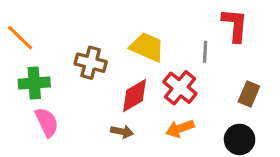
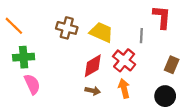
brown cross: (91, 63) -> (67, 28), moved
orange arrow: (180, 128) -> (124, 88), turned 96
brown arrow: (122, 132) -> (93, 91), moved

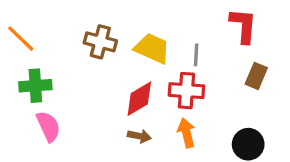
gray line: (141, 36) -> (196, 55), moved
red cross: (124, 60) -> (186, 91), turned -35
brown rectangle: (172, 65) -> (256, 76), moved

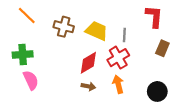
orange line: (21, 39) -> (27, 15), moved
red cross: (186, 91) -> (118, 58), turned -35

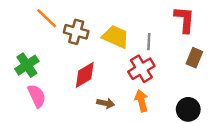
orange line: (27, 15) -> (47, 18), moved
green cross: (23, 54) -> (27, 65), turned -30
red diamond: (88, 63) -> (85, 75), moved

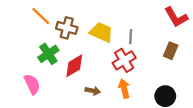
red L-shape: (185, 20) -> (176, 17), moved, turned 145
green cross: (27, 65) -> (48, 54), moved

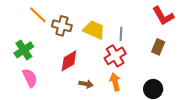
green cross: (48, 54) -> (24, 50), moved

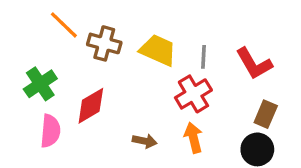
red L-shape: (163, 16) -> (254, 64), moved
brown rectangle: (158, 47) -> (266, 114), moved
red diamond: (69, 61) -> (91, 106), moved
pink semicircle: (30, 78) -> (50, 131), turned 30

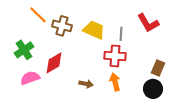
red L-shape: (254, 64) -> (148, 23), moved
red cross: (193, 94) -> (115, 56), turned 35
pink semicircle: (50, 131) -> (30, 78), turned -114

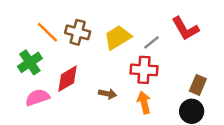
orange line: (38, 15) -> (47, 32), moved
yellow trapezoid: (94, 30) -> (118, 37), turned -55
gray line: (121, 34) -> (151, 42), turned 48
brown arrow: (86, 84) -> (108, 94), moved

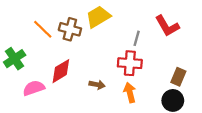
yellow trapezoid: (118, 37) -> (98, 17), moved
gray line: (151, 42) -> (137, 38), turned -35
green cross: (30, 62) -> (15, 59), moved

